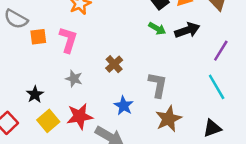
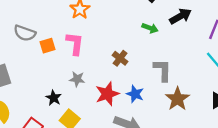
green arrow: (157, 28) -> (150, 28), moved
gray star: (74, 79) -> (77, 79), moved
red star: (80, 116) -> (107, 94), moved

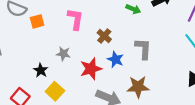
pink L-shape: (75, 44) -> (75, 19), moved
blue star: (135, 94) -> (116, 59), moved
brown star: (177, 99) -> (138, 87), moved, turned 30

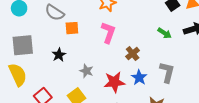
gray star: (63, 54) -> (86, 71), moved
black star: (41, 70) -> (59, 55), moved

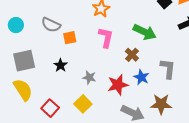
green arrow: (165, 33) -> (145, 32), moved, size x1.6

